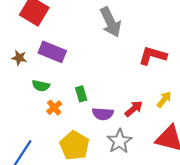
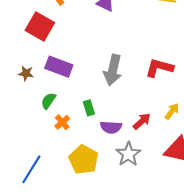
gray arrow: (110, 22) -> (113, 70), moved, turned 40
green semicircle: (41, 86) -> (48, 101), turned 114

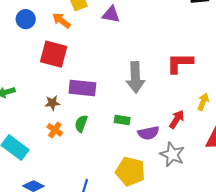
green rectangle: (89, 108) -> (122, 120), turned -49
orange cross: (62, 122) -> (55, 130), moved

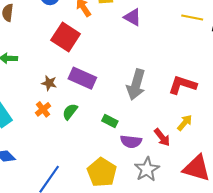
yellow arrow: (203, 102) -> (185, 123), moved
red arrow: (177, 119) -> (162, 137), turned 90

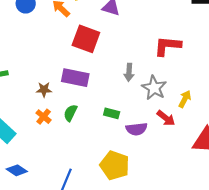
red square: (66, 37) -> (86, 39), moved
gray arrow: (136, 85) -> (129, 72), size x0.6
red L-shape: (183, 85) -> (168, 46), moved
gray star: (147, 169) -> (154, 88), moved

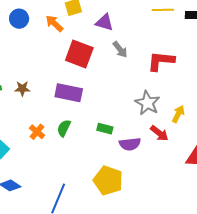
gray arrow: (129, 72) -> (120, 50), moved, turned -42
brown star: (44, 90) -> (22, 89), moved

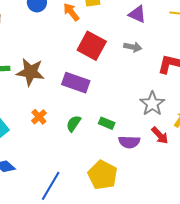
purple triangle: (104, 22) -> (137, 14), moved
gray arrow: (120, 50) -> (133, 47), turned -48
brown star: (22, 89) -> (30, 72), size x1.8
green semicircle: (64, 128) -> (74, 124), moved

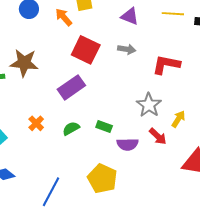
brown star: (30, 72) -> (24, 63), moved
purple rectangle: (76, 83) -> (71, 87), turned -52
green semicircle: (74, 124) -> (71, 128), turned 30

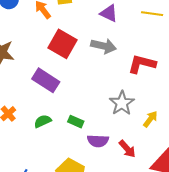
gray arrow: (127, 49) -> (104, 46), size x1.4
purple rectangle: (71, 87) -> (46, 80), turned 64
red arrow: (158, 136) -> (127, 149), moved

